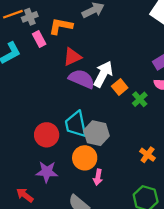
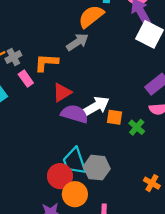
white arrow: (103, 74) -> (96, 106), turned 40
orange square: (120, 87) -> (115, 117), turned -35
red circle: (47, 135) -> (60, 176), moved
orange circle: (85, 158) -> (75, 194), moved

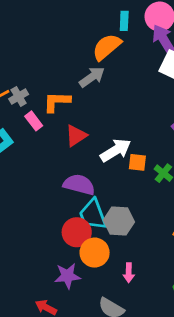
purple semicircle: (74, 114) -> (79, 185), moved

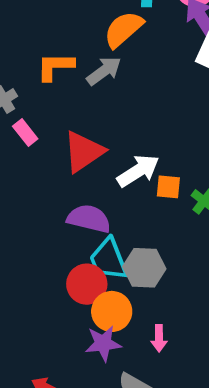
orange L-shape: (57, 102) -> (55, 66), moved
red triangle: (76, 136) -> (84, 152), size x1.4
purple star: (67, 276) -> (103, 343), moved

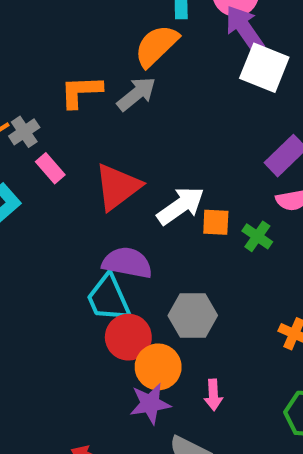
cyan trapezoid: (109, 259) -> (109, 298), moved

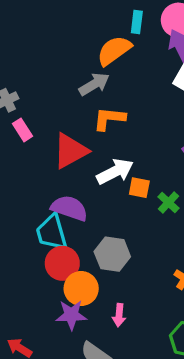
orange L-shape: (81, 92) -> (109, 119), moved

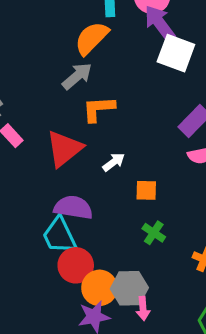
white arrow: (115, 172) -> (114, 162), size x0.6
orange square: (139, 188) -> (146, 190), moved
green cross: (168, 202) -> (154, 233), moved
gray hexagon: (112, 254) -> (129, 288), moved

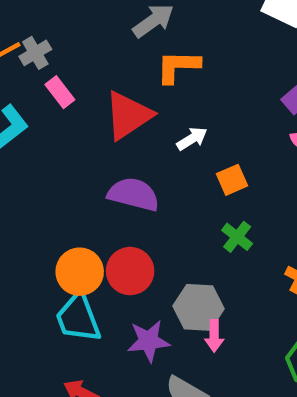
orange square: (146, 190) -> (232, 180), turned -30
cyan trapezoid: (59, 235) -> (78, 318), moved
orange circle: (99, 288) -> (80, 272), moved

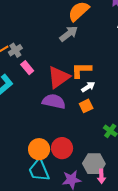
orange L-shape: (178, 66) -> (81, 70), moved
orange square: (232, 180) -> (86, 106), moved
purple semicircle: (134, 194) -> (54, 101), moved

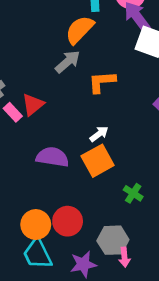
orange L-shape: (81, 70) -> (102, 82), moved
red triangle: (59, 77) -> (33, 105), moved, size x0.7
orange square: (86, 106) -> (98, 161), size x1.6

